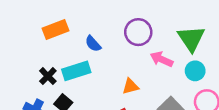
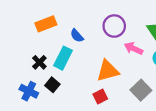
cyan rectangle: (76, 71) -> (63, 58), turned -45
orange triangle: (131, 86) -> (108, 71), size x1.6

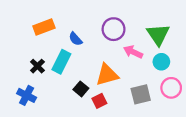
black square: (52, 85) -> (81, 89), moved
gray square: (141, 90) -> (141, 94), turned 30

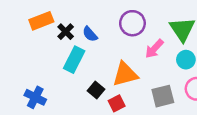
orange rectangle: (44, 27) -> (41, 21), moved
pink arrow: (133, 52) -> (154, 49), turned -72
black cross: (37, 66) -> (66, 32), moved

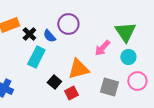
purple circle: (132, 23) -> (68, 24), moved
gray square: (163, 96) -> (109, 87), turned 30

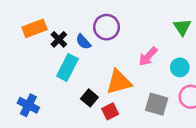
green triangle: (125, 32) -> (182, 27), moved, size x0.7

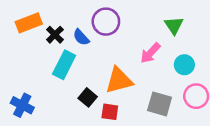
green triangle: (182, 27) -> (174, 25), moved
red square: (110, 111) -> (110, 112), turned 35

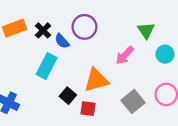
black cross: (55, 35) -> (43, 30), moved
cyan circle: (184, 65) -> (165, 54), moved
gray square: (160, 104) -> (133, 102), turned 35

